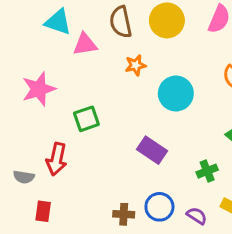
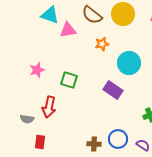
brown semicircle: (121, 22) -> (92, 15), turned -40
pink star: (39, 89) -> (37, 70), moved, size x0.7
green square: (86, 119) -> (69, 80), turned 36
purple rectangle: (152, 150) -> (113, 90), moved

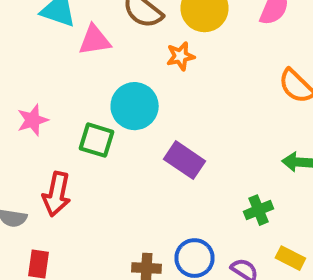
orange star: (102, 44) -> (181, 56), moved
cyan circle: (129, 63) -> (135, 106), moved

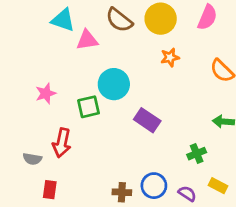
orange star: (181, 56) -> (170, 57), moved
green square: (97, 140) -> (88, 107), turned -30

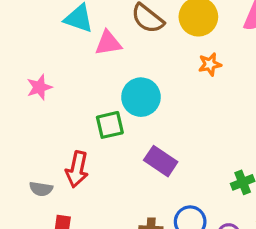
pink star: (46, 93) -> (39, 87), moved
purple rectangle: (147, 120) -> (161, 161), moved

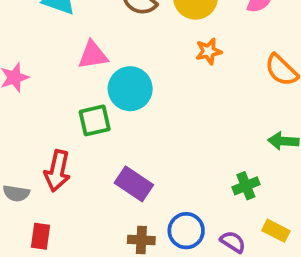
pink triangle: (108, 43) -> (93, 55), moved
purple rectangle: (161, 161) -> (134, 184), moved

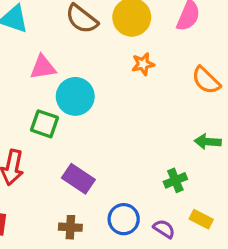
green square: (95, 120) -> (45, 124), turned 32
brown cross: (141, 240) -> (70, 227), moved

